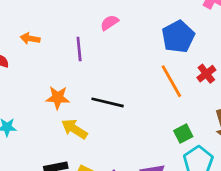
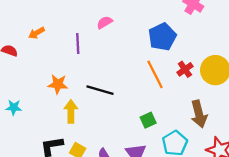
orange arrow: (30, 39) -> (37, 33), turned -42
yellow arrow: (74, 129) -> (71, 111), turned 55
green square: (183, 134) -> (148, 120), moved

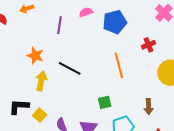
blue pentagon: (162, 37) -> (115, 22), moved
red cross: (185, 69) -> (149, 45), moved
brown arrow: (199, 114) -> (149, 107), size x0.7

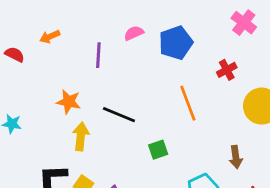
green square: (105, 102) -> (158, 150), moved

